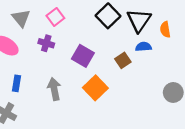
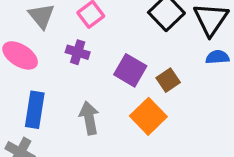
brown square: (123, 60) -> (168, 80), moved
blue rectangle: (16, 83) -> (35, 110), size x1.5

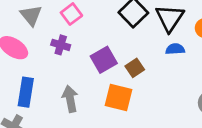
purple square: (130, 70) -> (104, 60), turned 30
orange square: (148, 116) -> (119, 97), turned -32

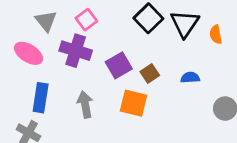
purple cross: (61, 45) -> (76, 51), size x1.6
blue semicircle: (175, 49) -> (190, 78), moved

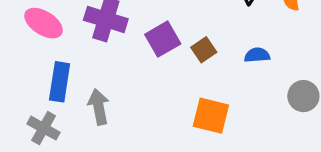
orange square: (134, 103) -> (211, 116), moved
gray arrow: (85, 104) -> (99, 107), moved

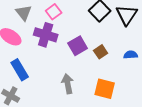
blue rectangle: (60, 82) -> (20, 70), turned -40
gray arrow: (99, 107) -> (68, 84), moved

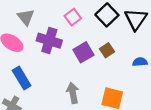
pink square: (54, 12) -> (73, 17), moved
brown square: (101, 52) -> (107, 50), moved

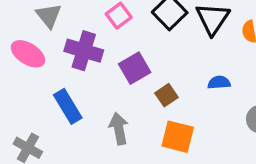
brown square: (107, 50) -> (167, 95), moved
blue rectangle: (22, 78) -> (68, 106), moved

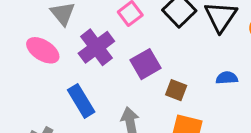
purple cross: (84, 51) -> (96, 47), turned 36
brown square: (167, 95) -> (176, 90), turned -35

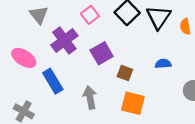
pink ellipse: (43, 50) -> (24, 58), moved

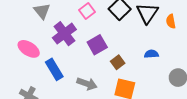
brown square: (125, 73) -> (118, 62), turned 32
gray arrow: (90, 97) -> (87, 84), turned 120

